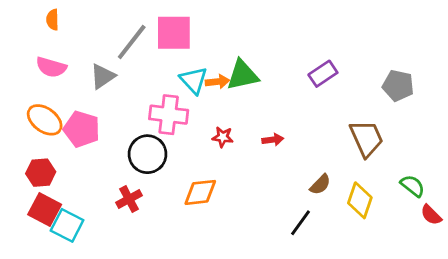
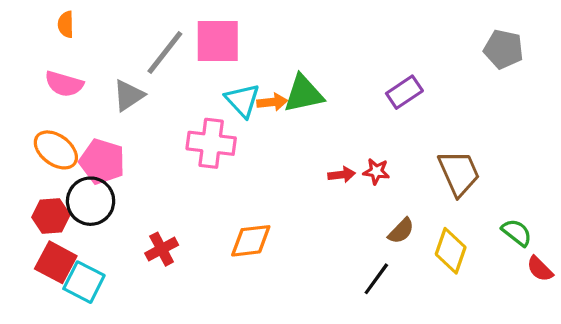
gray pentagon: (398, 86) -> (503, 49), moved
red star: (223, 137) -> (376, 171), moved
black circle: (148, 154) -> (91, 201), moved

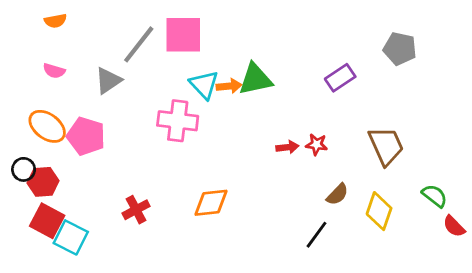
orange semicircle: (66, 24) -> (55, 21), turned -100
gray pentagon: (503, 49) -> (400, 49), moved
pink semicircle: (64, 84) -> (54, 71), size x0.7
black circle: (91, 201) -> (24, 169), moved, size x0.6

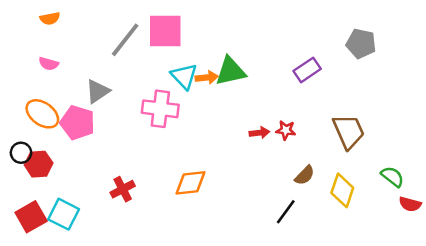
gray triangle: (108, 81) -> (98, 91), moved
red square: (47, 221) -> (31, 217), moved, turned 32
red semicircle: (454, 226) -> (410, 204), turned -30

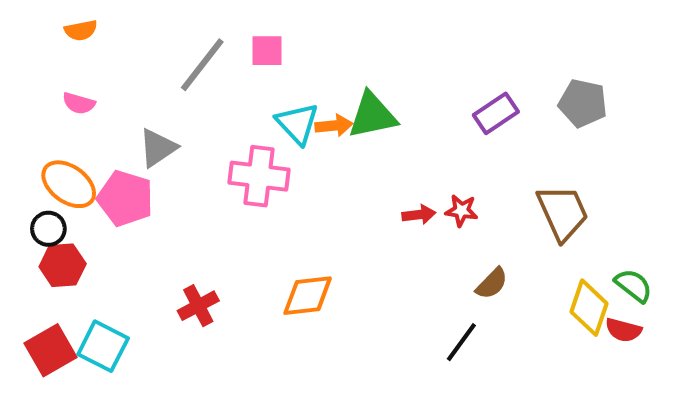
pink square: (165, 31) -> (267, 51), size x0.6
gray pentagon: (361, 44) -> (583, 103), moved
black circle: (21, 153) -> (48, 229), moved
yellow diamond: (342, 190) -> (589, 308), moved
red semicircle: (410, 204) -> (623, 330), moved

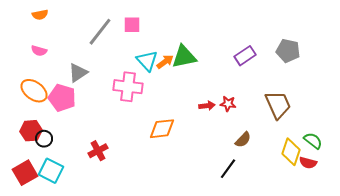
orange arrow: (334, 126) -> (165, 62), turned -30
black circle: (48, 229) -> (44, 139), moved
orange diamond: (308, 296) -> (162, 129), moved

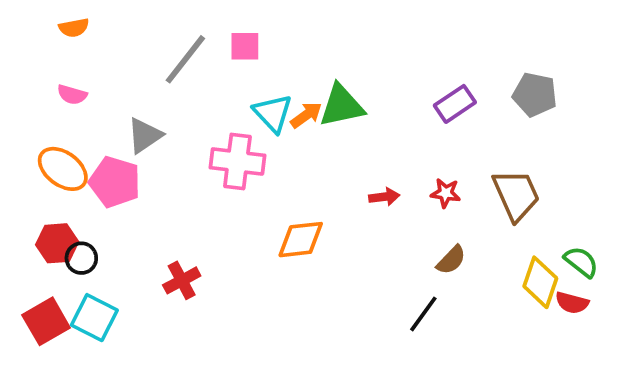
red star: (228, 104) -> (446, 193), moved

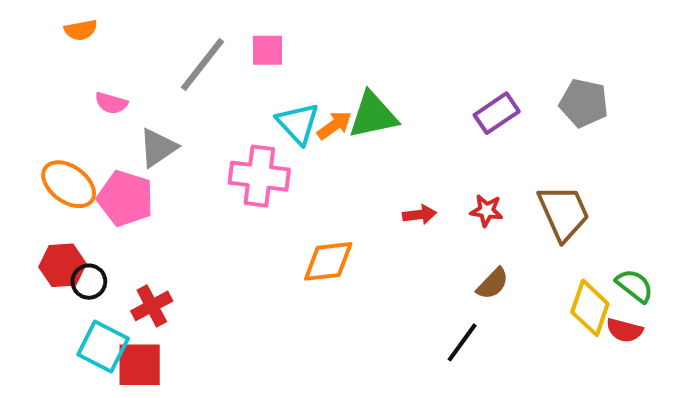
pink semicircle: (72, 95) -> (111, 103), moved
red cross: (182, 280) -> (152, 306), moved
red square: (46, 321) -> (140, 365), moved, turned 30

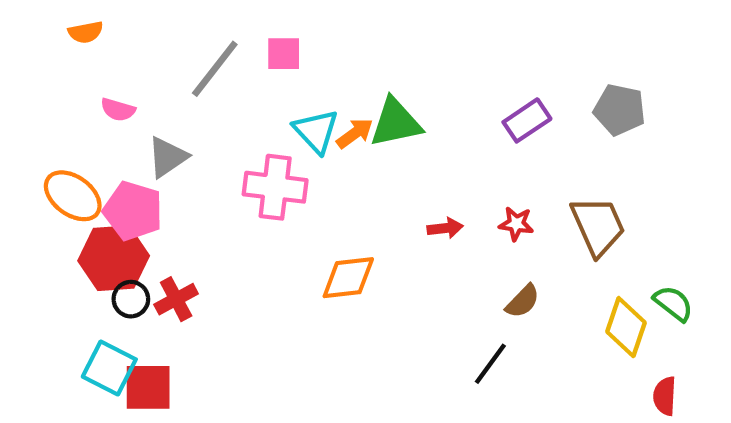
red hexagon: (63, 265) -> (114, 258), moved, size x1.4
black circle: (89, 282) -> (131, 299), moved
red cross: (152, 306) -> (176, 299), moved
red semicircle: (624, 330) -> (665, 396), moved, turned 78

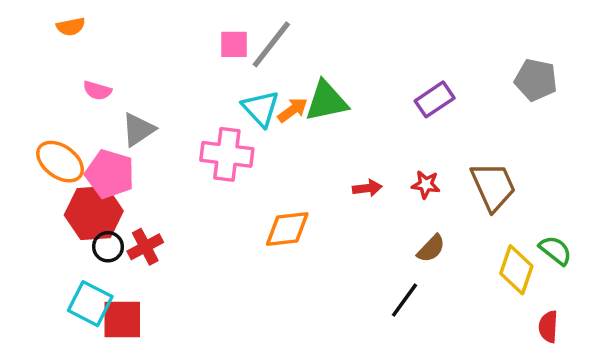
gray line: (215, 69) -> (271, 44), moved
gray pentagon: (620, 110) -> (536, 80), moved

